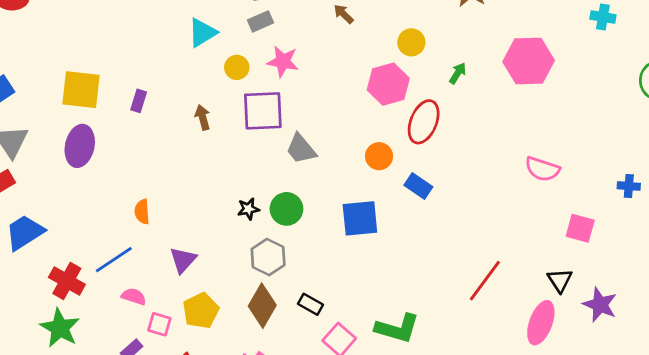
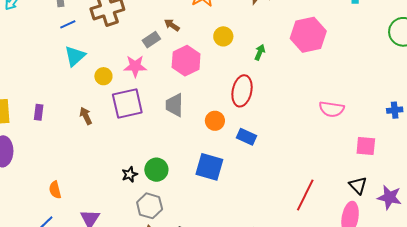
gray rectangle: (261, 21) -> (151, 40), moved
pink hexagon: (388, 84) -> (186, 61), moved
gray trapezoid: (301, 149) -> (174, 105), moved, turned 50
blue square: (360, 218) -> (209, 167), turned 32

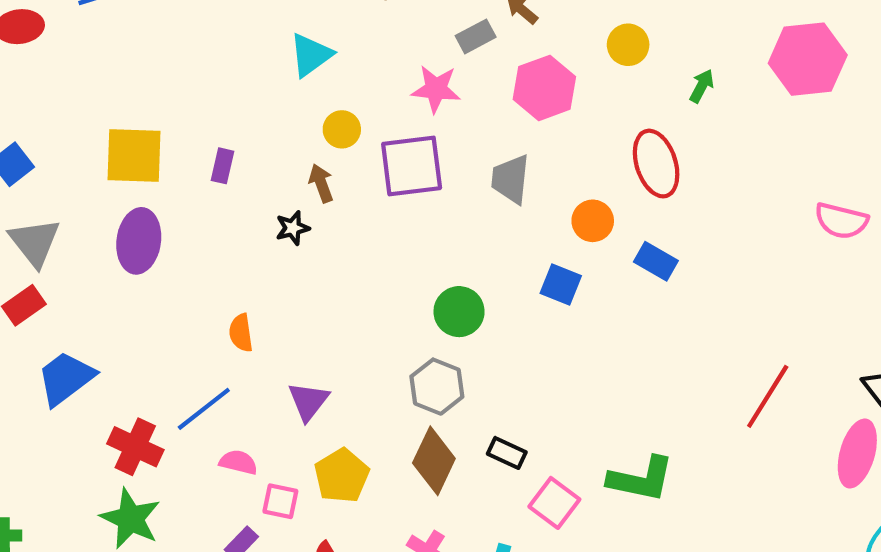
yellow circle: (103, 76) -> (342, 129), moved
red ellipse: (242, 91) -> (656, 164), turned -36
blue square: (209, 167) -> (561, 285), moved, size x0.7
black star: (130, 174) -> (293, 228), moved

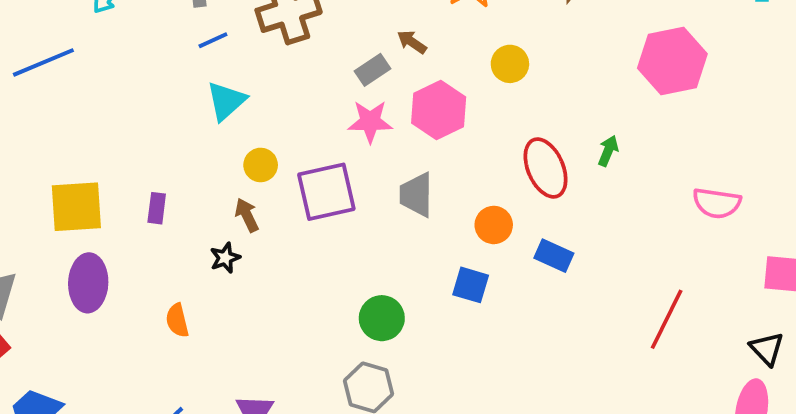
green arrow: (702, 86) -> (608, 151), moved
pink star: (436, 89) -> (370, 122), moved
orange semicircle: (241, 333) -> (177, 320), moved
red line: (768, 396) -> (667, 319), moved

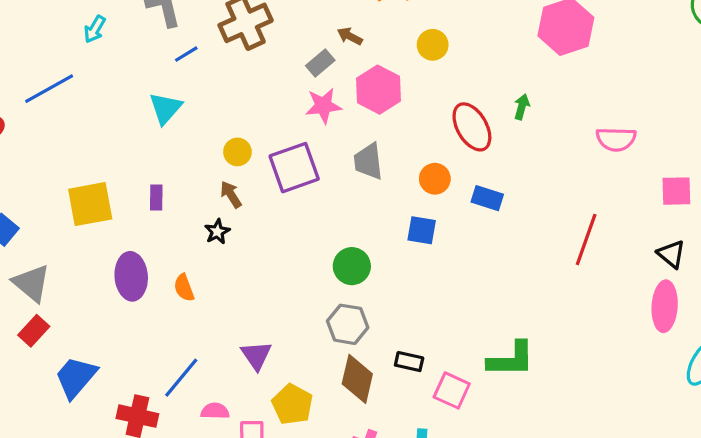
cyan triangle: (226, 101) -> (165, 108), moved
purple ellipse: (88, 283) -> (131, 276), moved

